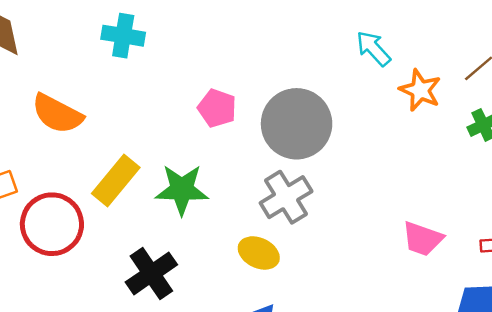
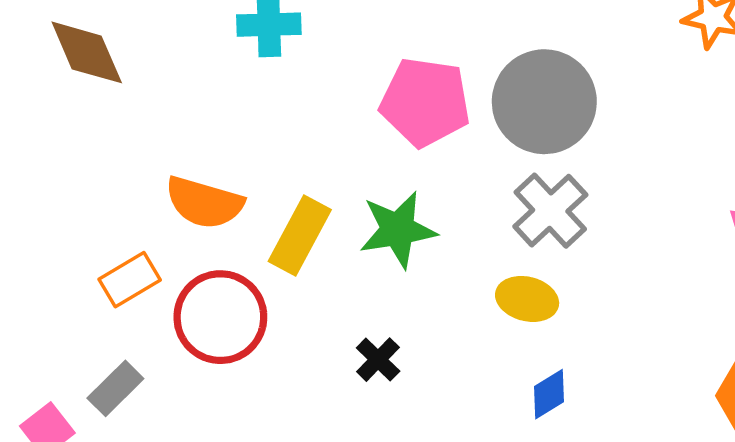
pink pentagon: (217, 108) -> (425, 102), size x1.6
orange semicircle: (57, 114) -> (204, 203), moved
black cross: (151, 273) -> (378, 360), size x0.6

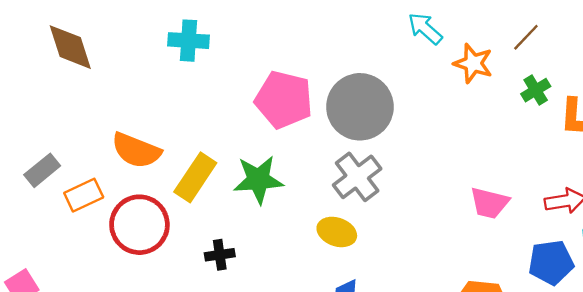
black cross: (378, 360) -> (220, 255), moved, turned 32
gray rectangle: (115, 388) -> (42, 170), moved

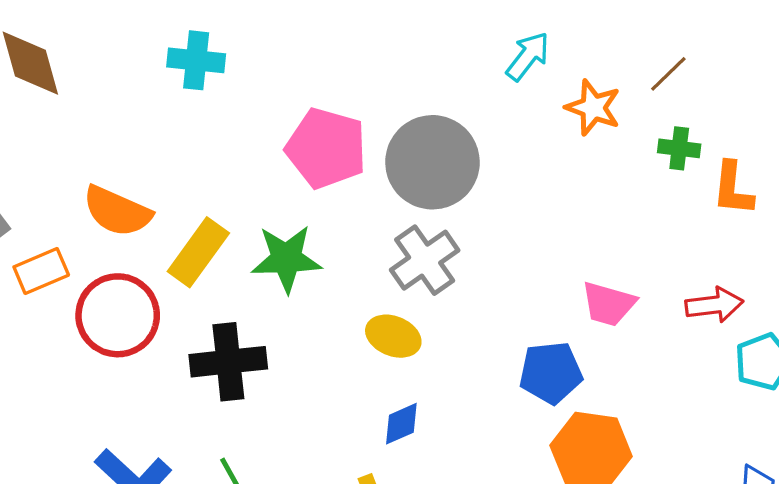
cyan arrow: (425, 29) -> (528, 56), turned 84
green cross: (536, 90) -> (679, 148), turned 36
black cross: (220, 255) -> (228, 362), size x1.8
blue pentagon: (551, 262) -> (551, 373), moved

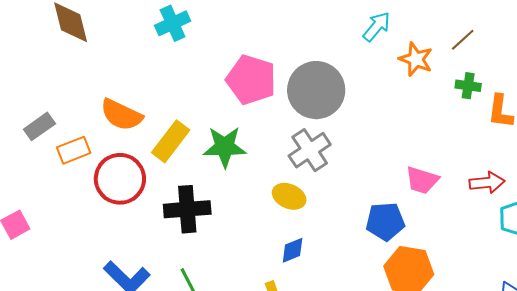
cyan cross: (196, 60) -> (173, 23), turned -32

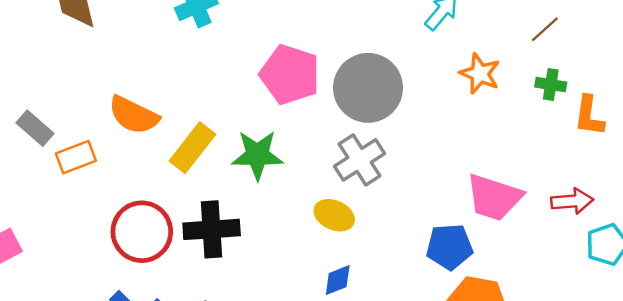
orange star: (416, 59) -> (480, 74), moved
gray rectangle: (39, 126) -> (35, 128), turned 76
red circle: (120, 179) -> (142, 232), moved
pink trapezoid: (422, 180) -> (494, 197), size x1.4

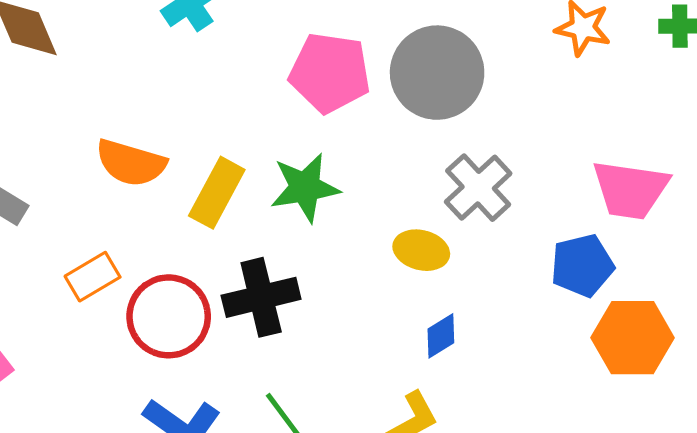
orange rectangle: (76, 157) -> (93, 277), moved
gray cross: (360, 160) -> (478, 188), moved

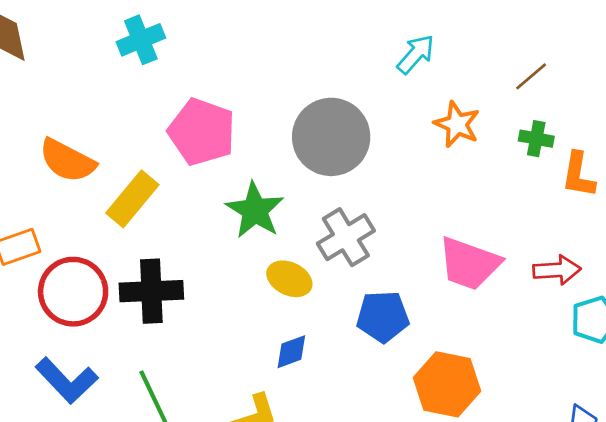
pink pentagon: (330, 73) -> (202, 132), moved
green star: (305, 188) -> (255, 210), moved, turned 30
blue pentagon: (582, 266) -> (383, 316), moved

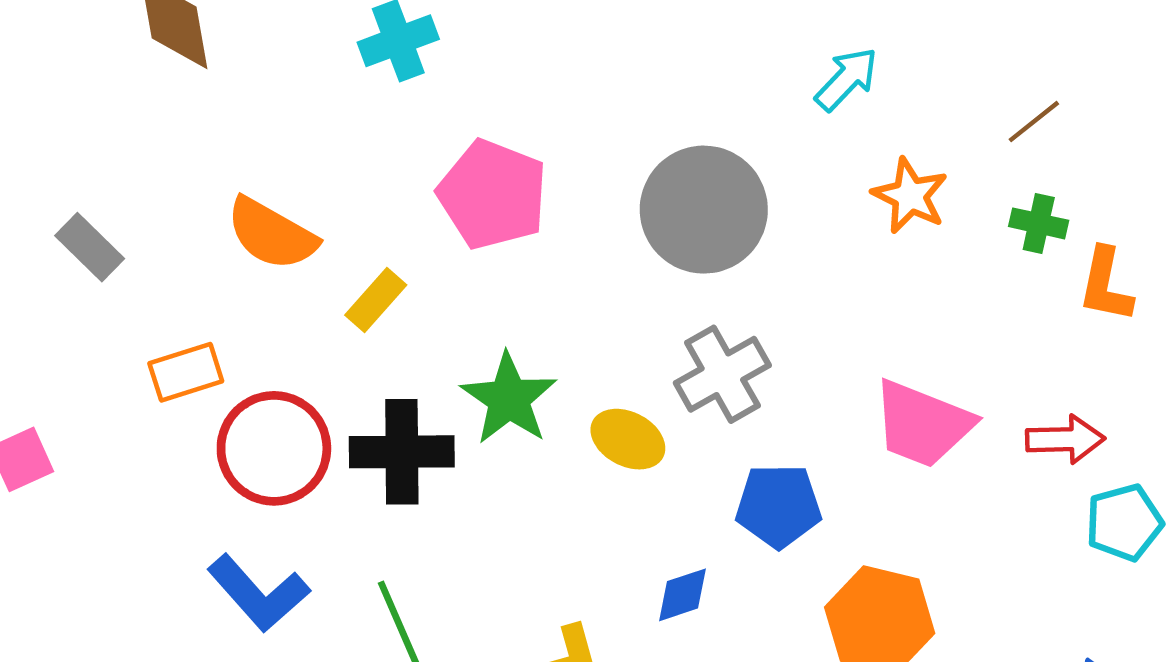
yellow rectangle: (132, 199) -> (376, 300), size x0.7
green star: (255, 210) -> (509, 399), moved
blue diamond: (291, 352) -> (682, 595), moved

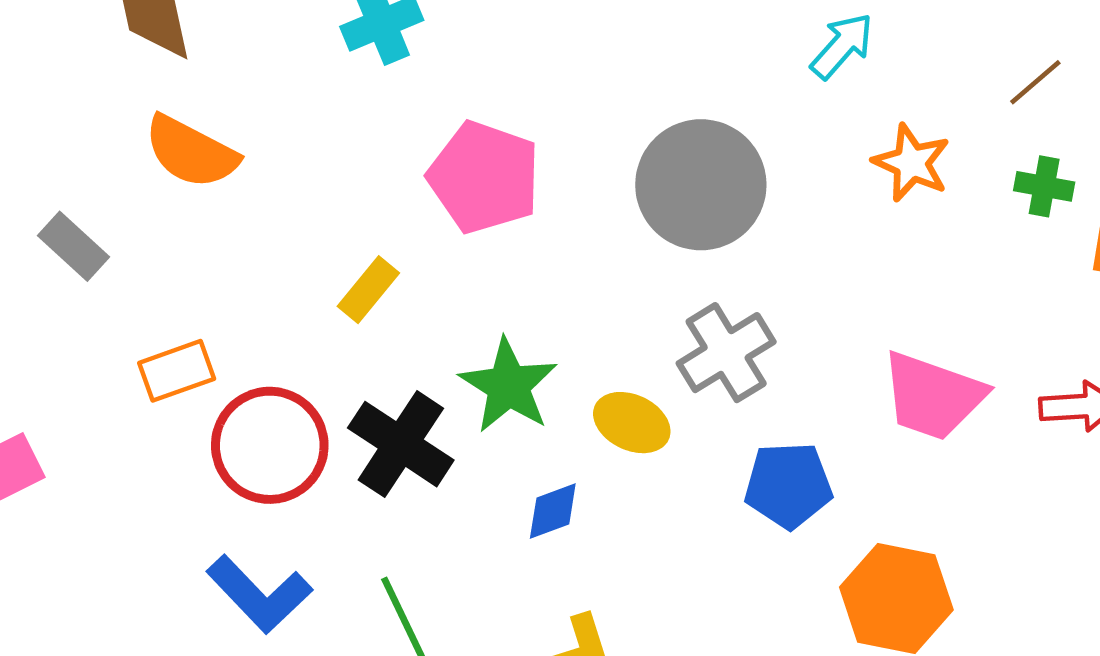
orange semicircle: (272, 234) -> (191, 152), moved
black cross: (402, 452) -> (401, 444), turned 36
blue diamond: (682, 595) -> (553, 511), moved

